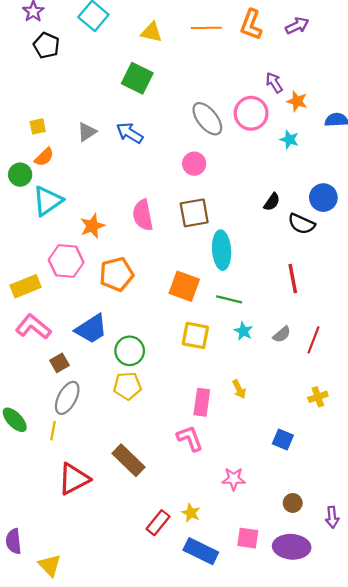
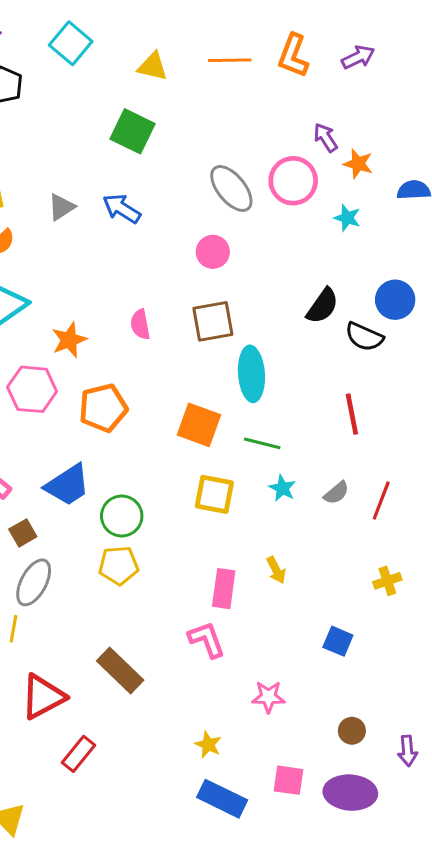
black semicircle: (272, 202) -> (323, 306), size x1.4
pink semicircle: (143, 215) -> (140, 324), size x0.7
red rectangle: (158, 523) -> (78, 754), moved

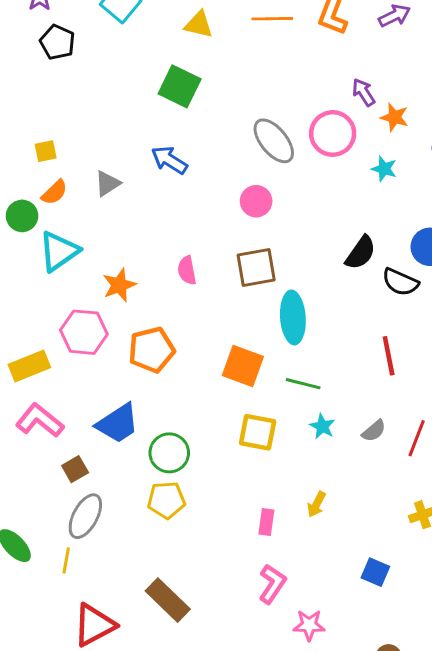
gray triangle: (61, 207) -> (107, 184), moved
yellow arrow: (276, 570) -> (316, 504), turned 55
pink rectangle: (224, 589) -> (266, 522), size x0.7
pink L-shape: (207, 640) -> (272, 584), moved, turned 54

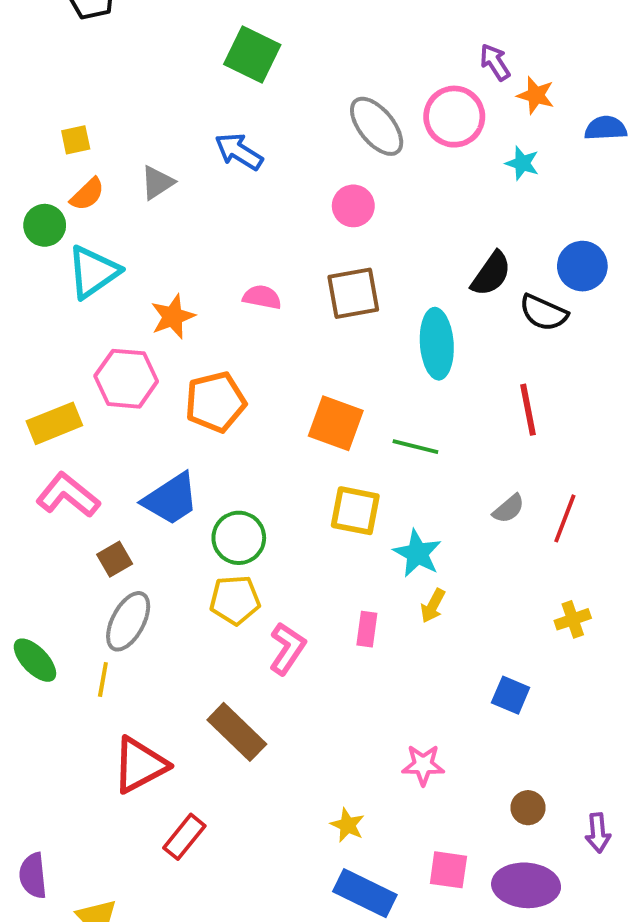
pink semicircle: (187, 270) -> (262, 297), turned 112
cyan ellipse: (293, 317) -> (437, 344), moved
cyan star: (322, 426) -> (417, 553), moved, size x1.4
pink L-shape: (272, 584) -> (287, 648), moved

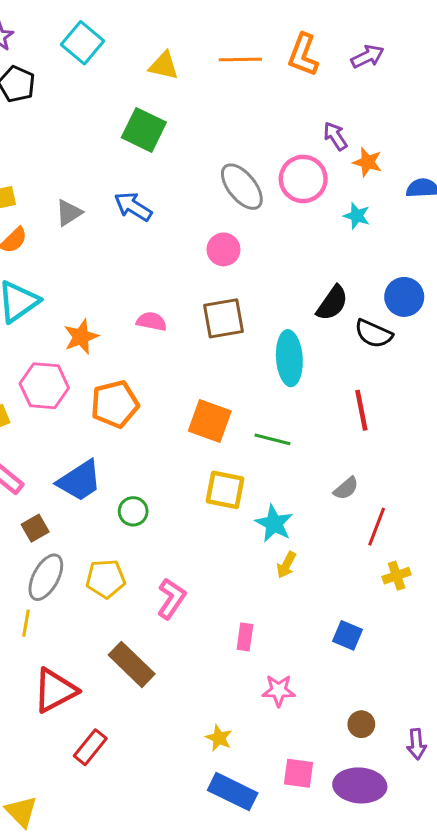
gray triangle: (157, 183) -> (69, 213), moved
red line: (565, 518) -> (377, 527), moved
green circle: (239, 538) -> (133, 511), size x0.7
yellow pentagon: (235, 600) -> (106, 579), moved
pink rectangle: (367, 629) -> (245, 637), moved

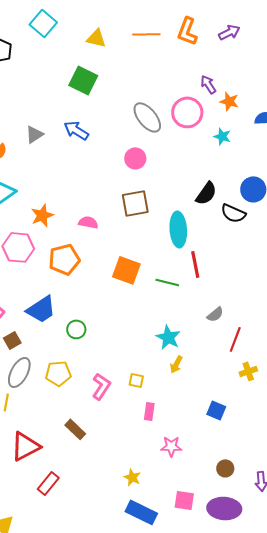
pink semicircle: (152, 321) -> (88, 222), moved
red line: (361, 410) -> (195, 264), moved
yellow square: (225, 490) -> (136, 380), moved, size x0.6
brown rectangle: (132, 664) -> (75, 429), size x0.7

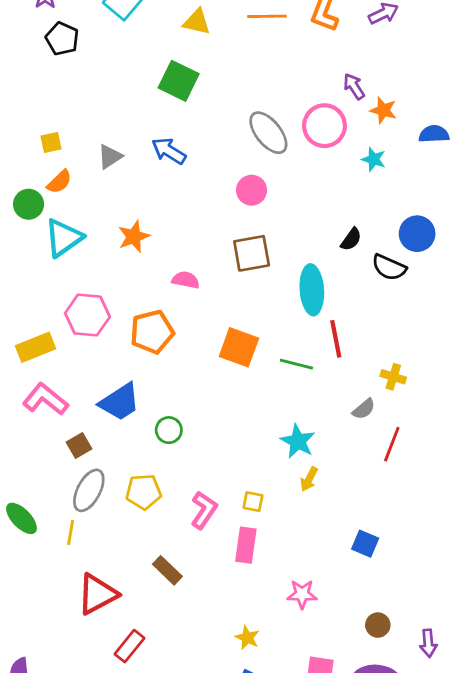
black semicircle: (206, 193) -> (351, 239), size x0.7
orange star: (42, 215) -> (134, 236), moved
yellow cross: (248, 371) -> (393, 377), moved, turned 36
pink rectangle: (149, 411) -> (246, 545), moved, size x1.4

